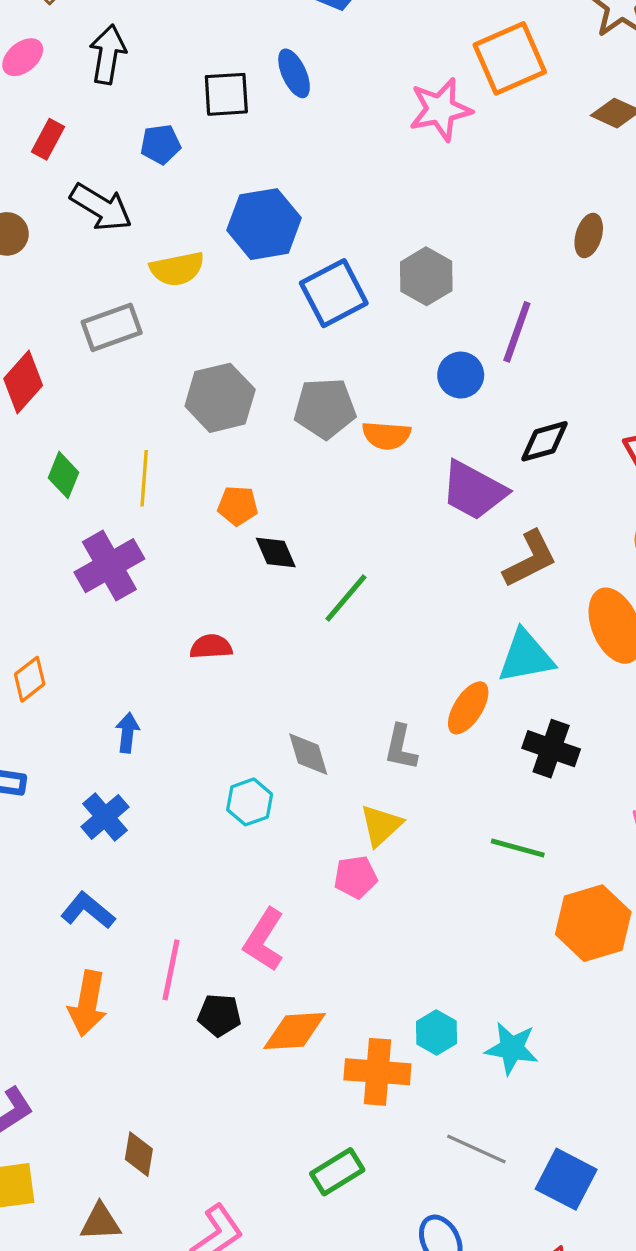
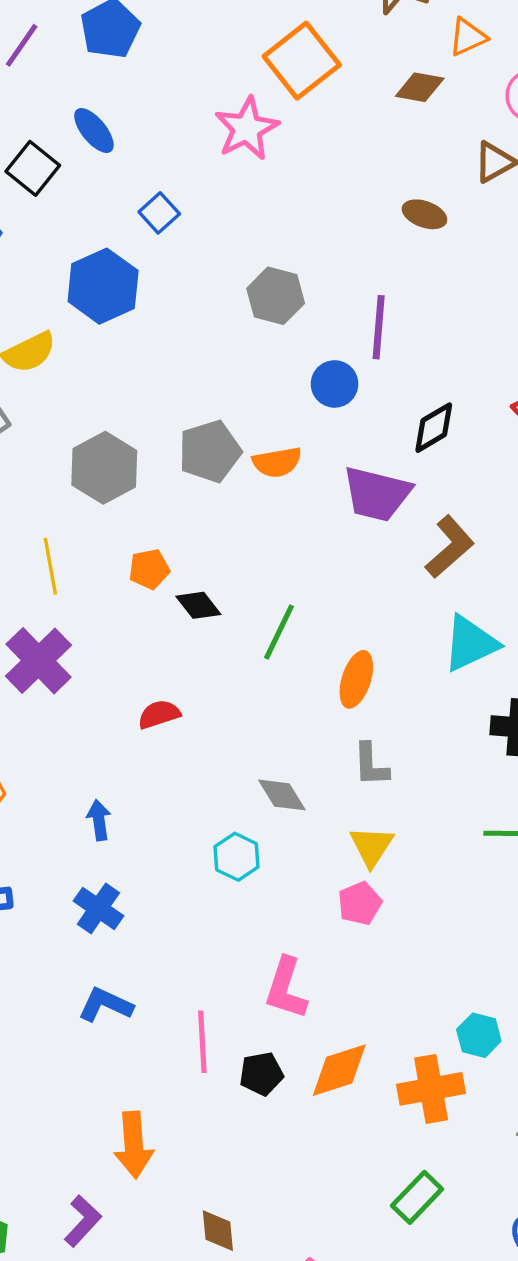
black square: (226, 94) -> (33, 168), turned -33
brown ellipse: (589, 235) -> (424, 214), turned -72
blue square: (334, 293) -> (159, 213), moved, size x0.6
orange ellipse: (468, 708) -> (356, 679), moved
orange arrow: (88, 1004) -> (134, 1145), moved

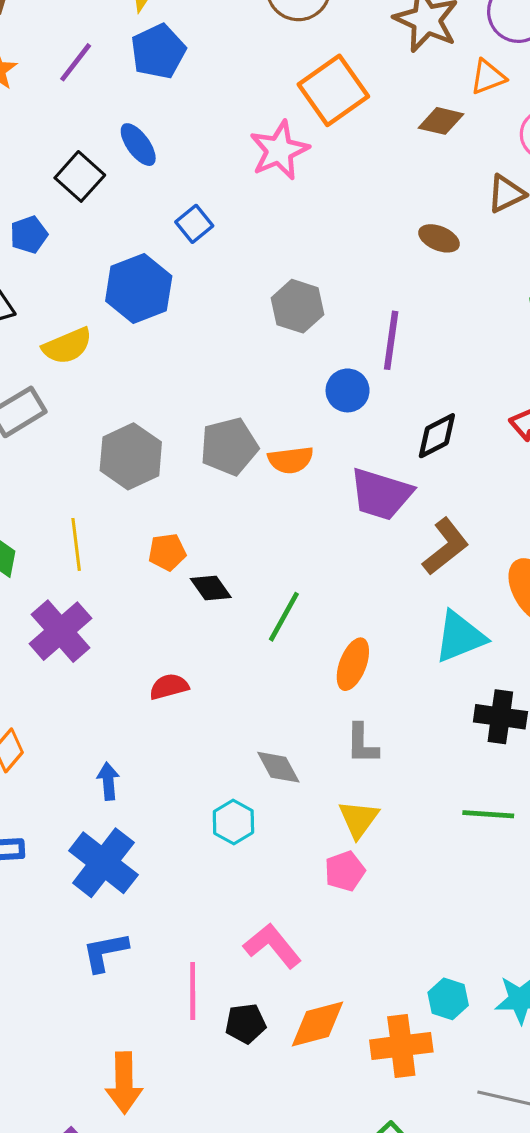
blue cross: (98, 908) -> (103, 863), size x1.5
pink L-shape: (286, 988) -> (272, 946), turned 120
blue L-shape: (106, 1005) -> (105, 952), turned -39

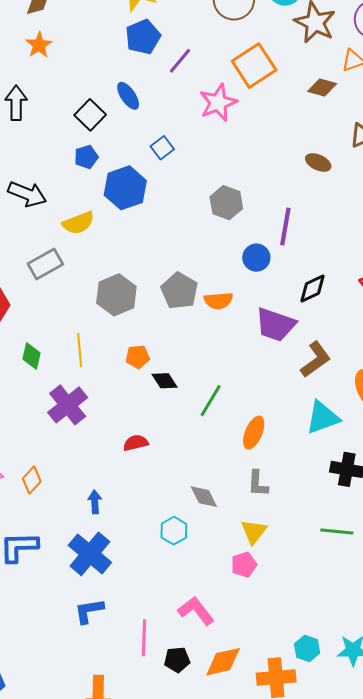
purple line: (76, 62) -> (180, 61), moved
blue pentagon: (29, 235) -> (86, 157), moved
gray pentagon: (229, 446) -> (179, 291), turned -30

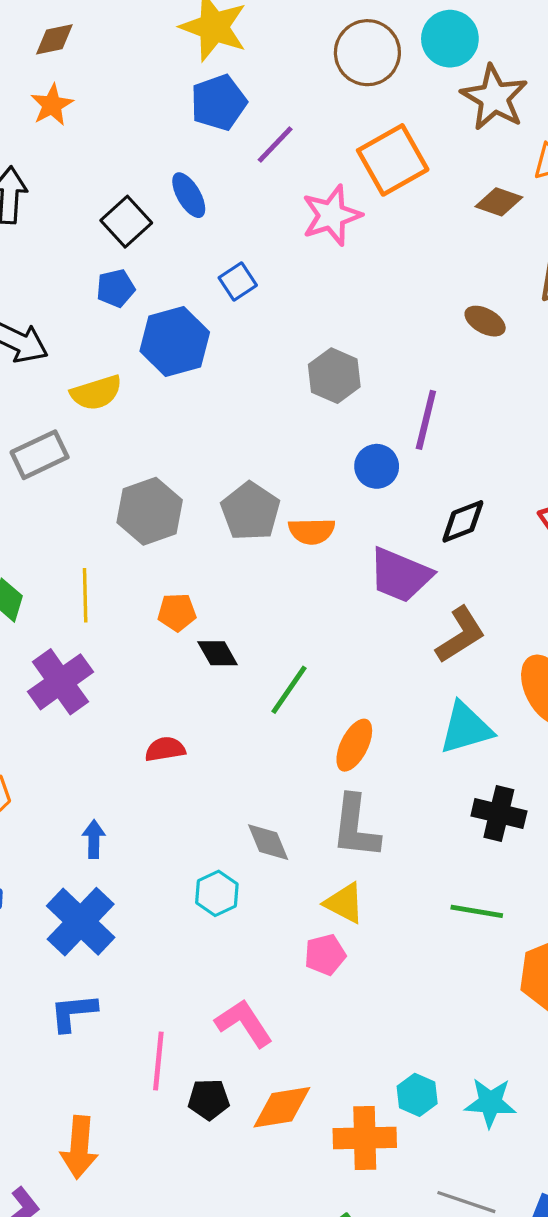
gray L-shape: (258, 484) -> (356, 827), size x1.5
yellow triangle: (254, 532) -> (344, 903), turned -44

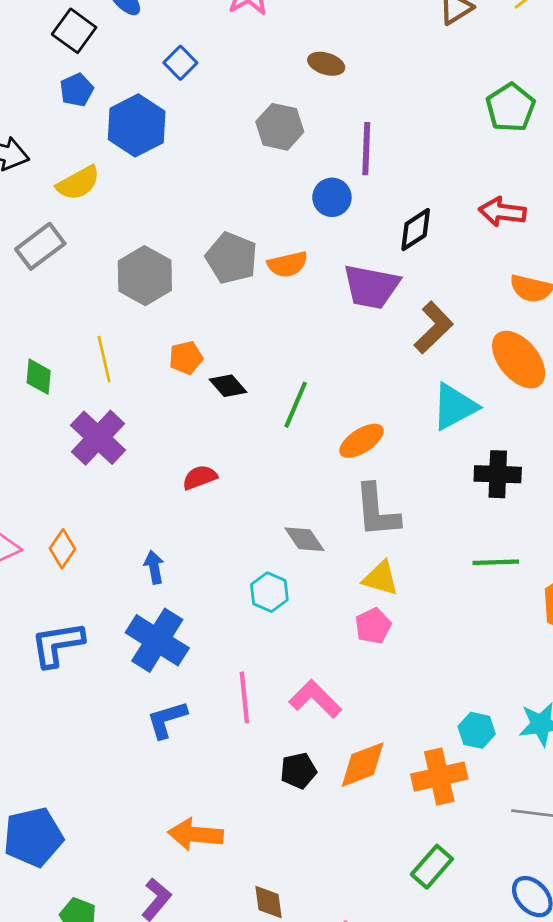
brown ellipse: (485, 321) -> (326, 64), moved
orange ellipse: (354, 745) -> (362, 441), turned 42
pink line: (158, 1061) -> (244, 697), moved
orange arrow: (79, 1147) -> (195, 834), turned 102

